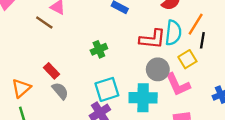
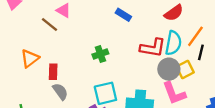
gray circle: (158, 69) -> (169, 69), moved
red rectangle: (51, 71) -> (53, 72), turned 42
orange triangle: (21, 88) -> (30, 58), moved

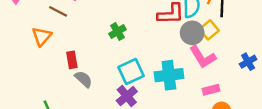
orange triangle: (30, 58) -> (42, 36), moved

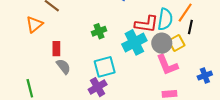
cyan cross: (169, 75) -> (134, 42), moved, turned -30

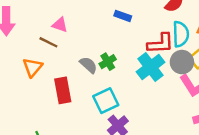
red rectangle: (56, 49) -> (63, 90), size x1.5
gray semicircle: (63, 66) -> (88, 65), moved
cyan square: (105, 67) -> (106, 101), moved

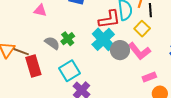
pink triangle: (60, 25) -> (40, 10), moved
brown line: (48, 42) -> (21, 52), moved
gray circle: (182, 62) -> (120, 50), moved

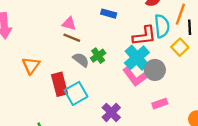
pink L-shape: (139, 51) -> (135, 77), moved
brown line: (21, 52) -> (72, 38), moved
cyan square: (69, 71) -> (76, 93), moved
pink rectangle: (149, 77) -> (160, 104), moved

